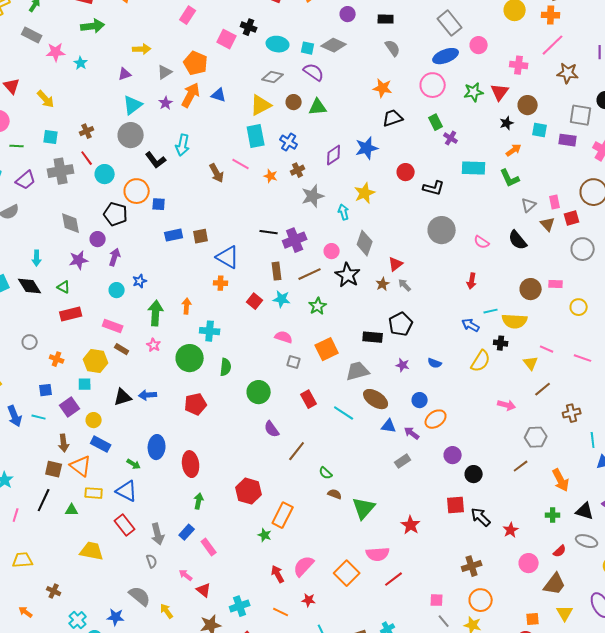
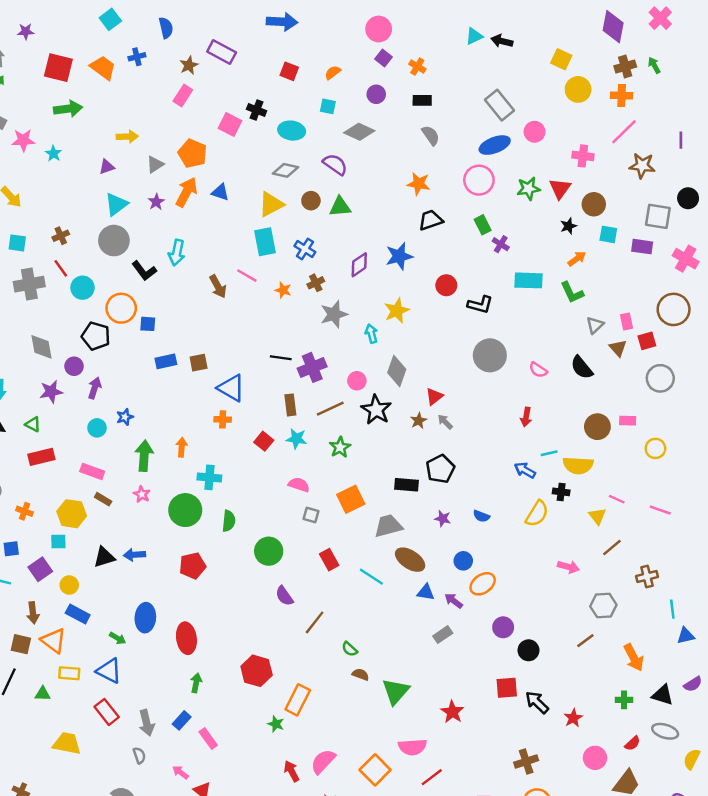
cyan square: (308, 48) -> (328, 106), moved

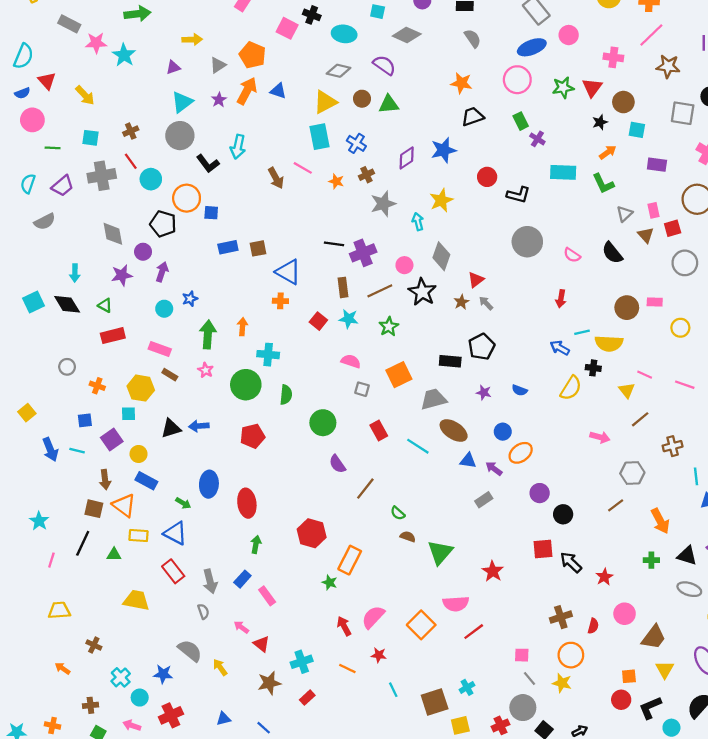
cyan star: (53, 154) -> (124, 55), size x1.5
purple rectangle: (642, 247) -> (657, 165), moved
red semicircle: (632, 743) -> (593, 626), moved, turned -32

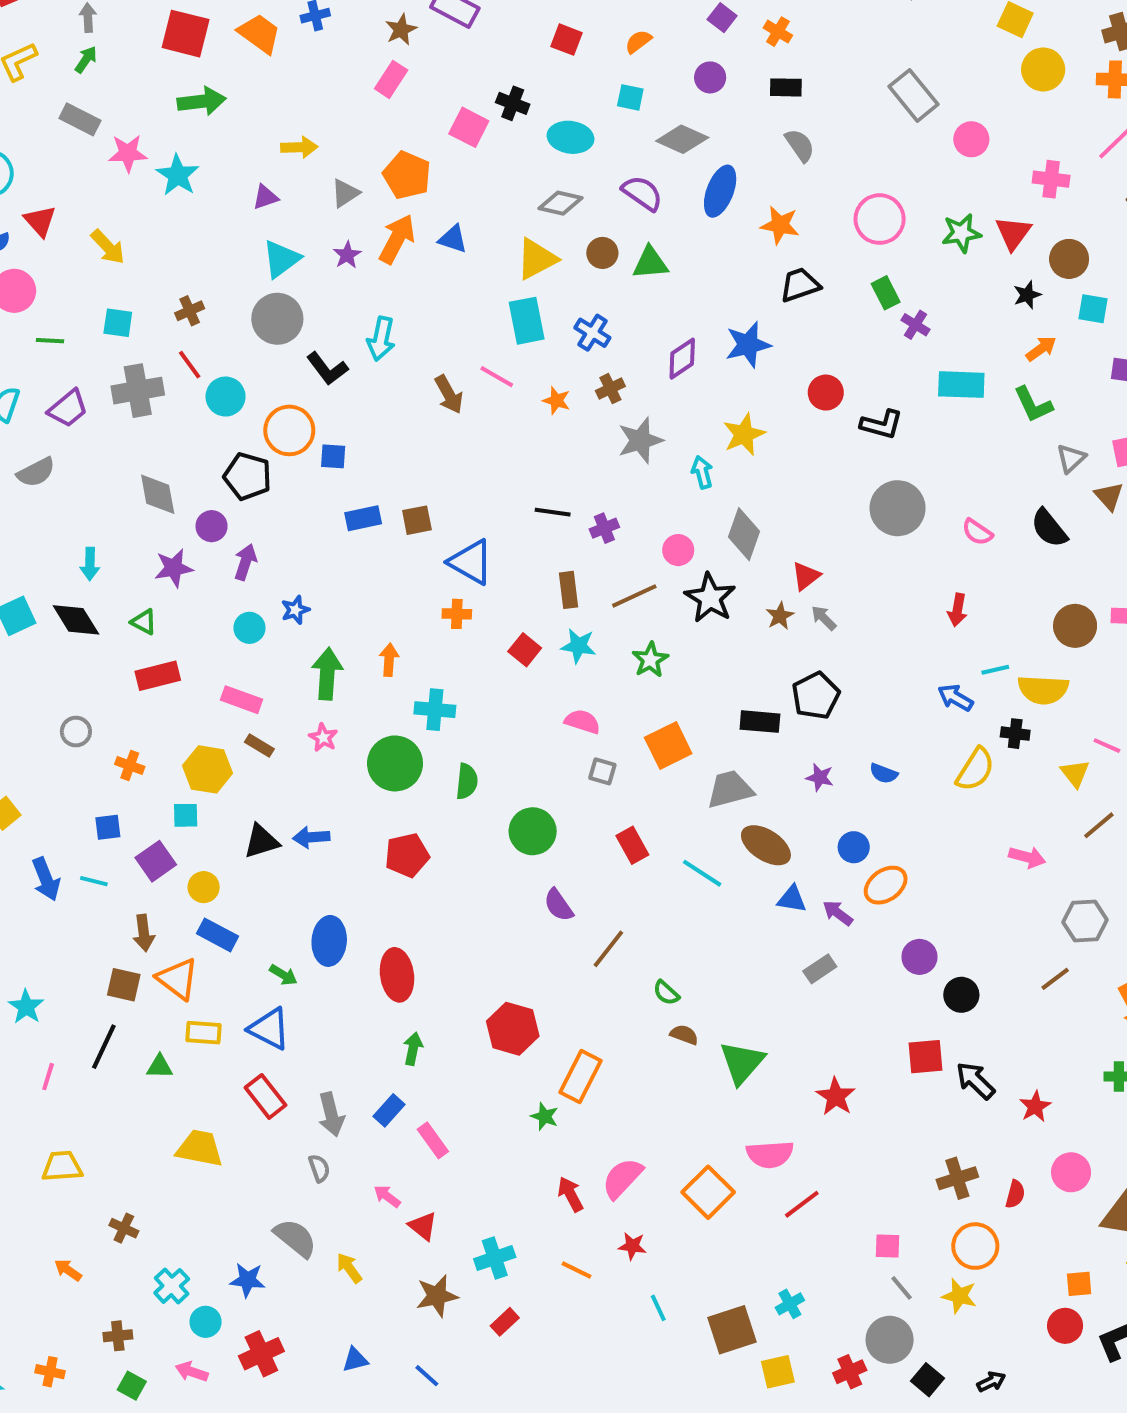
blue ellipse: (532, 47) -> (720, 191), moved, turned -48
purple cross: (363, 253) -> (604, 528), size x0.6

